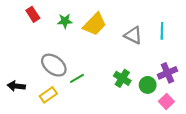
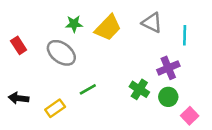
red rectangle: (33, 14) -> (19, 45), moved
gray triangle: (133, 35) -> (152, 23), moved
gray ellipse: (54, 65) -> (61, 53), moved
purple cross: (167, 73) -> (168, 68), moved

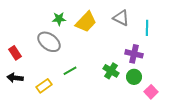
red rectangle: (19, 45) -> (15, 53), moved
purple cross: (168, 68) -> (134, 54), turned 36

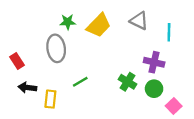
gray ellipse: (49, 42) -> (56, 48), turned 45
black arrow: (15, 78) -> (27, 88), moved
yellow rectangle: (44, 86) -> (50, 99), turned -49

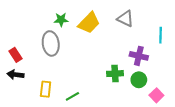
cyan line: (169, 32) -> (161, 35), moved
green line: (80, 82) -> (72, 96), moved
green cross: (128, 82) -> (115, 74), turned -35
black arrow: (27, 88) -> (15, 75), moved

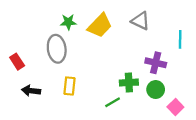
black arrow: (15, 75) -> (31, 91), moved
yellow rectangle: (46, 89) -> (69, 86), moved
green line: (72, 96) -> (113, 102), moved

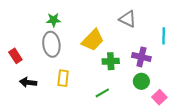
green star: (68, 22) -> (54, 20), moved
yellow trapezoid: (100, 25) -> (93, 40), moved
green cross: (129, 83) -> (111, 61), moved

